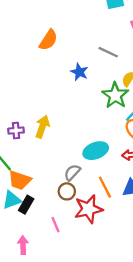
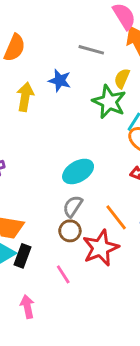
yellow arrow: (42, 127) -> (25, 97), moved
cyan ellipse: (96, 151) -> (78, 171), moved

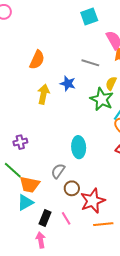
cyan ellipse: (78, 171) -> (79, 147), turned -65
gray semicircle: (73, 206) -> (58, 171), moved
orange line: (116, 217) -> (103, 224), moved, turned -60
black rectangle: (23, 256) -> (45, 218), moved

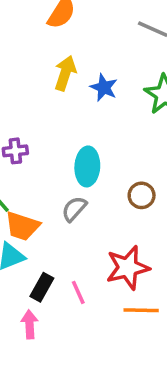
blue star: (68, 84) -> (104, 88), moved
cyan ellipse: (79, 147) -> (87, 166), moved
brown circle: (72, 188) -> (142, 195), moved

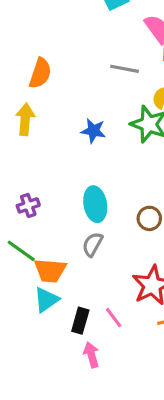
yellow arrow: (65, 73) -> (25, 119), moved
pink arrow: (30, 324) -> (91, 355), moved

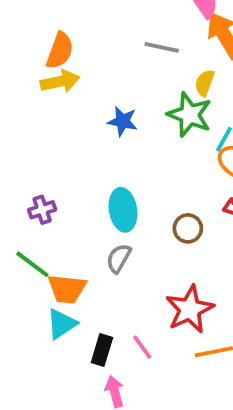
yellow arrow: (25, 119) -> (60, 81), moved, turned 72

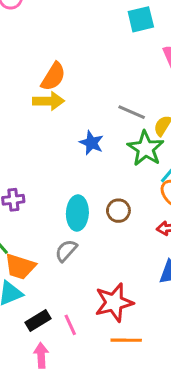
gray line: (162, 47) -> (132, 112), moved
brown circle: (188, 228) -> (118, 211), moved
black rectangle: (102, 350) -> (38, 321), turned 30

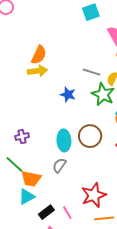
brown circle: (118, 211) -> (90, 136), size x1.5

